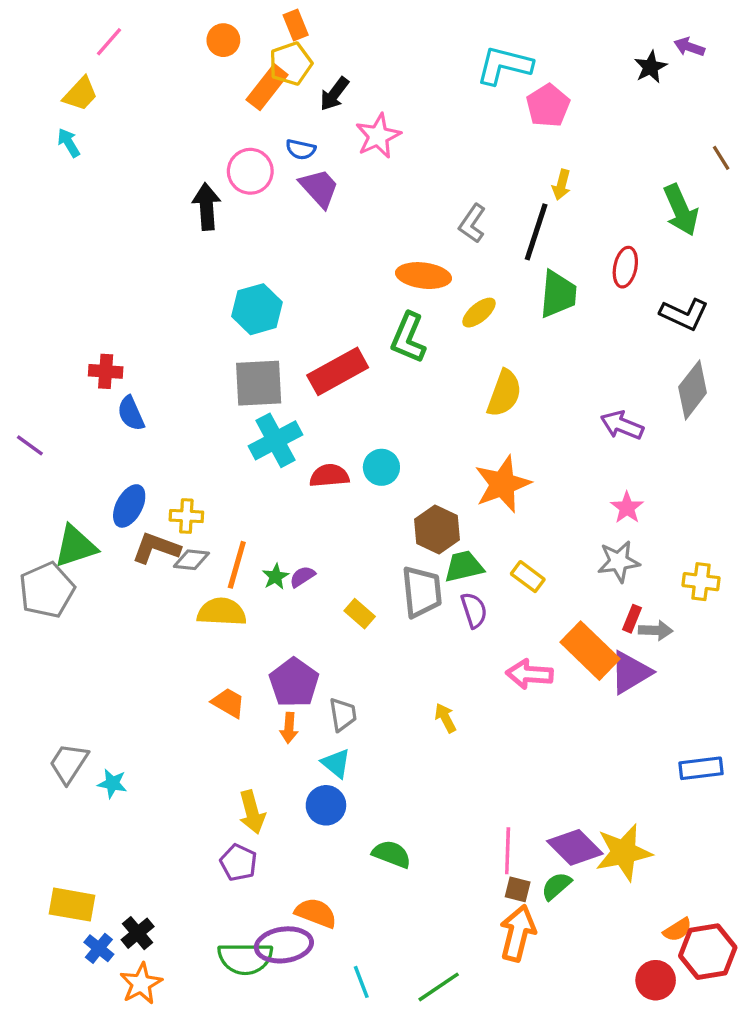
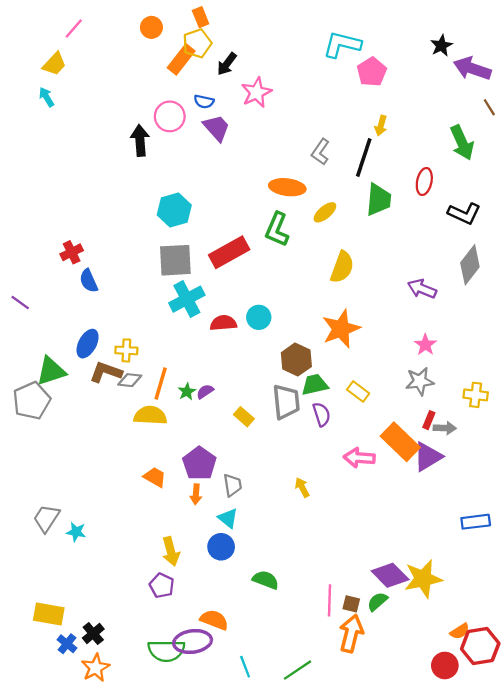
purple arrow: (689, 47) -> (472, 68), moved, size x1.8
red cross: (106, 371) -> (72, 252), turned -30
pink line: (508, 851) -> (330, 600), moved

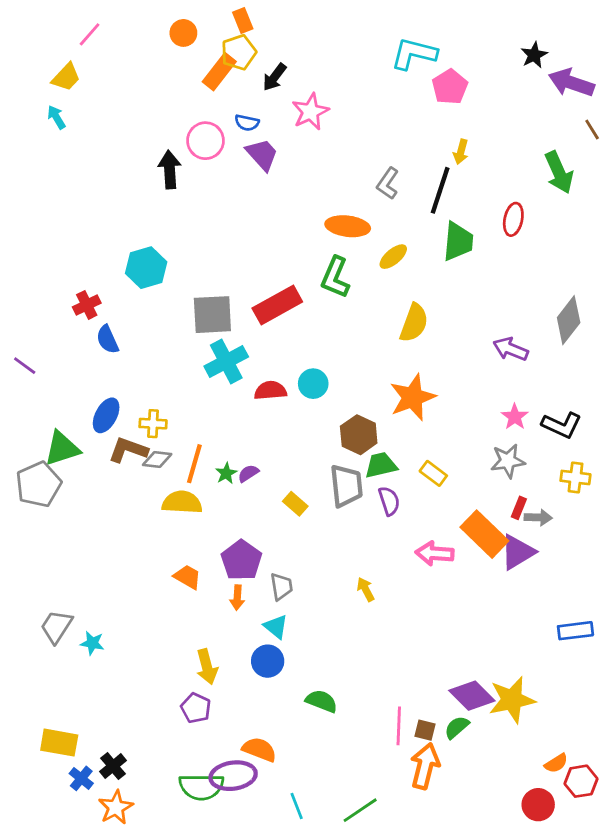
cyan hexagon: (174, 210) -> (146, 268), moved
black L-shape: (464, 213) -> (562, 425), moved
red hexagon: (480, 646) -> (581, 781), size x0.7

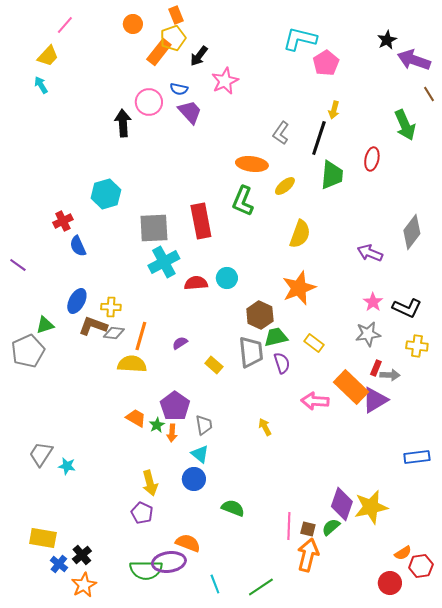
red rectangle: (277, 305) -> (201, 221), turned -72
green triangle: (62, 448) -> (45, 325), size x0.7
green star: (226, 473) -> (157, 425), moved
purple diamond: (472, 696) -> (342, 504), turned 64

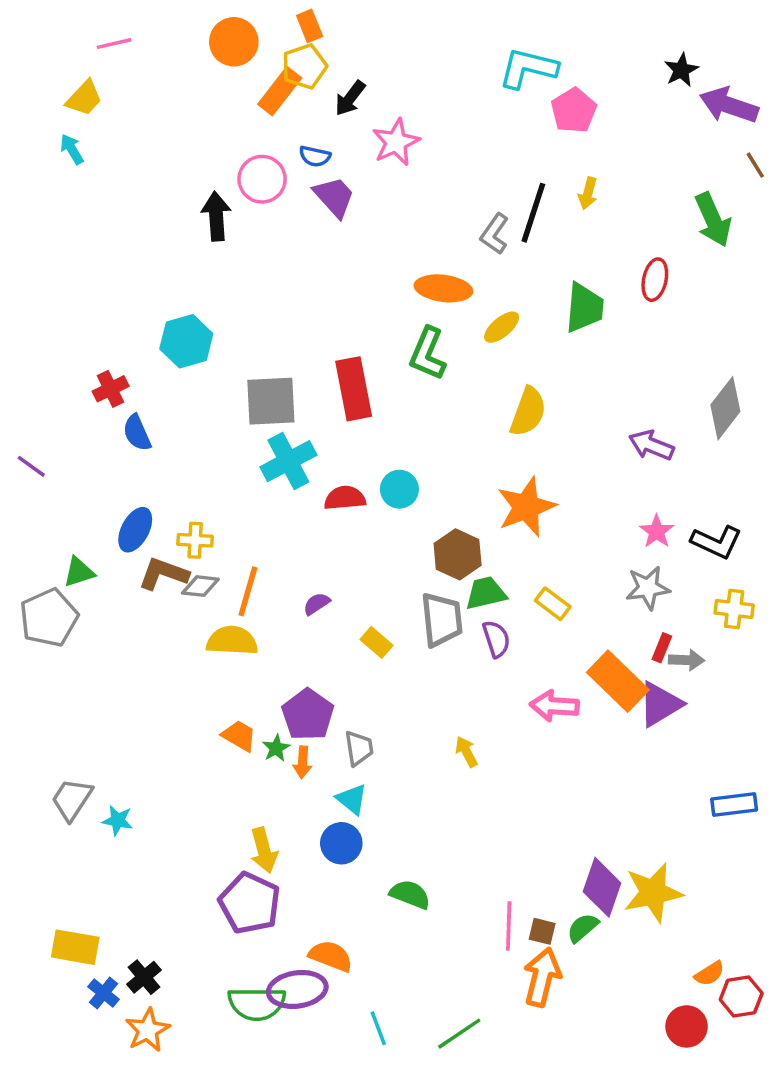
orange circle: (133, 24) -> (234, 42), size x1.4
pink line: (65, 25) -> (114, 44), turned 36
black line: (319, 138) -> (533, 213), moved
purple pentagon: (142, 513) -> (250, 903), size x1.6

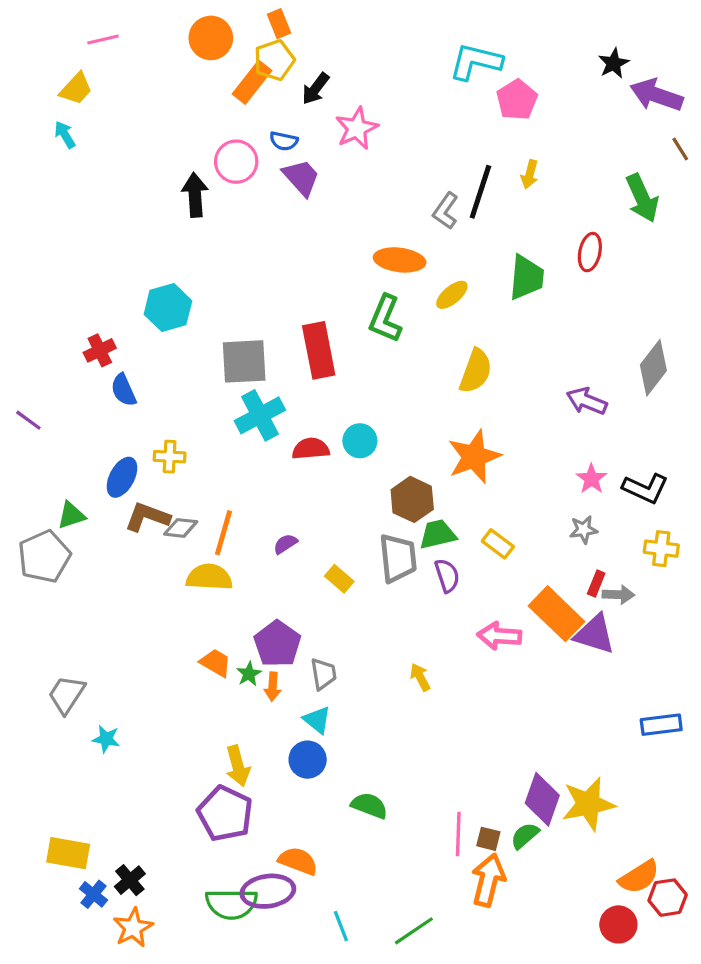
yellow cross: (195, 540) -> (170, 457), moved
gray star: (648, 588) -> (584, 530), size x0.7
purple triangle: (660, 704) -> (595, 634), turned 48
gray trapezoid: (72, 799) -> (66, 695), moved
orange semicircle: (709, 974) -> (639, 877), size x1.5

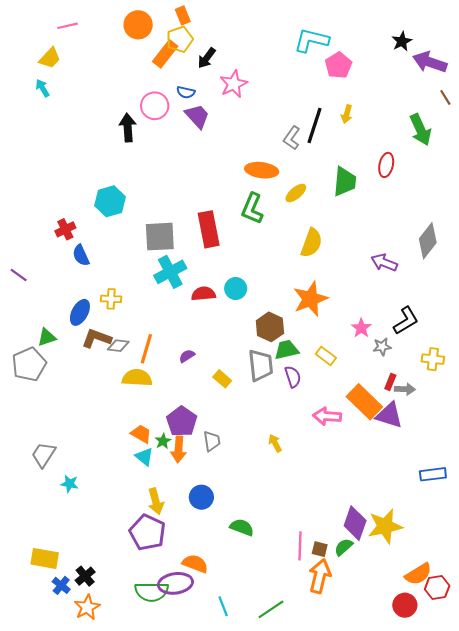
pink star: (591, 479) -> (361, 328), moved
black L-shape: (645, 488) -> (406, 321), moved, turned -56
orange arrow: (273, 687) -> (179, 449), size x1.4
cyan triangle: (317, 720) -> (144, 457), moved

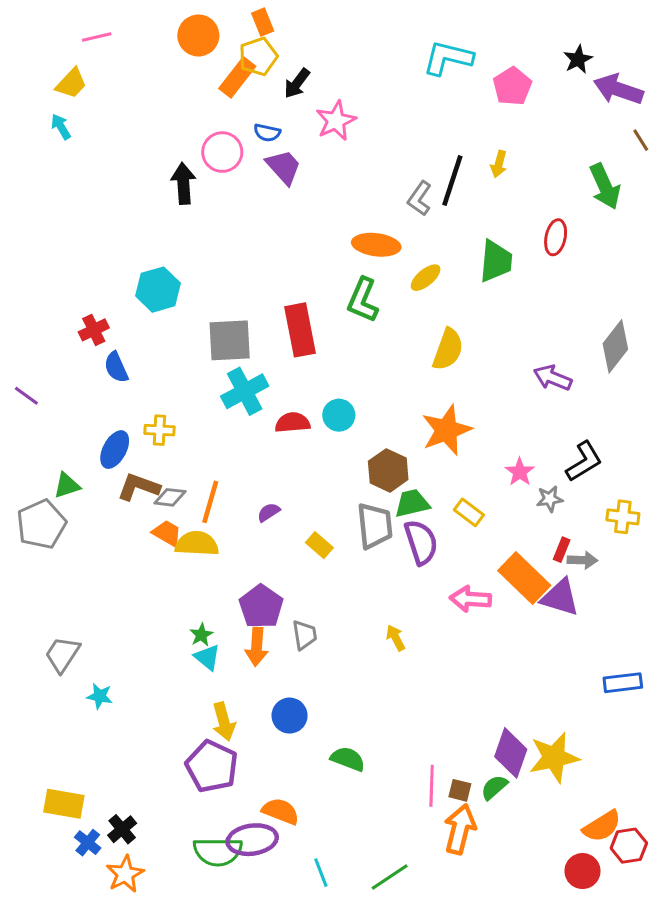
pink pentagon: (338, 65) -> (512, 86), moved
purple semicircle: (293, 377) -> (421, 542), size x1.4
orange trapezoid: (141, 434) -> (167, 533), moved
green star: (163, 441) -> (201, 635), moved

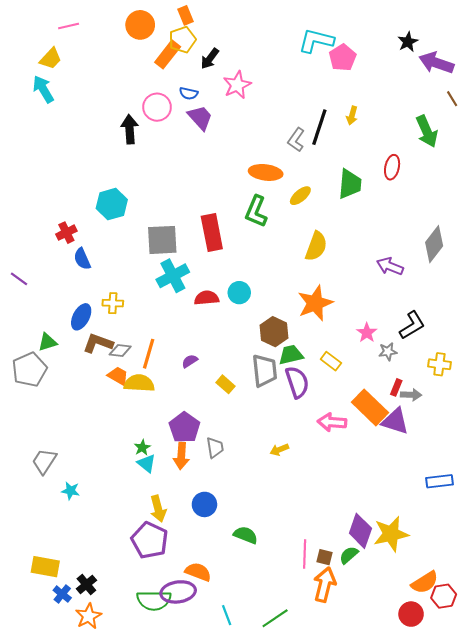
pink pentagon: (512, 86) -> (343, 58), moved
cyan arrow: (61, 127) -> (43, 89), size x1.5
yellow arrow: (396, 638) -> (279, 450), turned -84

